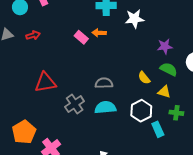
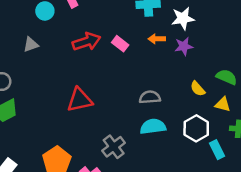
orange arrow: (99, 33) -> (157, 39), moved
red arrow: (33, 35) -> (87, 42), moved, size x1.6
purple star: (165, 46) -> (184, 46), moved
gray cross: (75, 104) -> (114, 147), moved

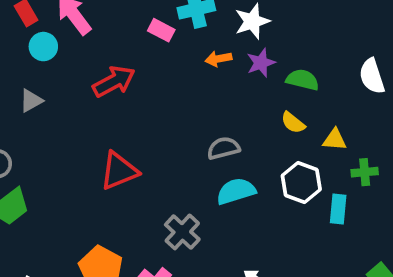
pink rectangle: (120, 44) -> (161, 30), moved
green semicircle: (227, 77) -> (303, 80), moved
cyan rectangle: (217, 150) -> (338, 209), turned 42

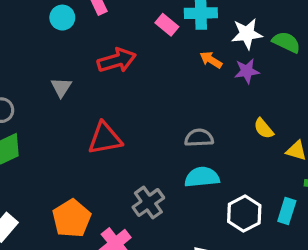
orange arrow: (218, 59) -> (211, 60), turned 30
green semicircle: (303, 80) -> (286, 42), moved
gray triangle: (31, 101) -> (61, 87), moved, turned -40
white hexagon: (301, 182) -> (244, 214), moved

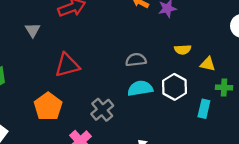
yellow semicircle: (264, 128) -> (183, 50), turned -49
white hexagon: (244, 214) -> (174, 87), moved
orange pentagon: (72, 218) -> (48, 107), moved

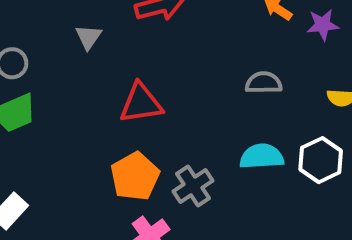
gray semicircle: (136, 60) -> (264, 83), moved
orange pentagon: (48, 107) -> (135, 176), moved

